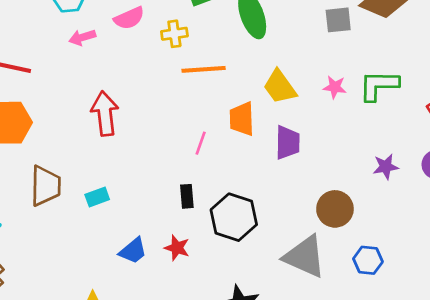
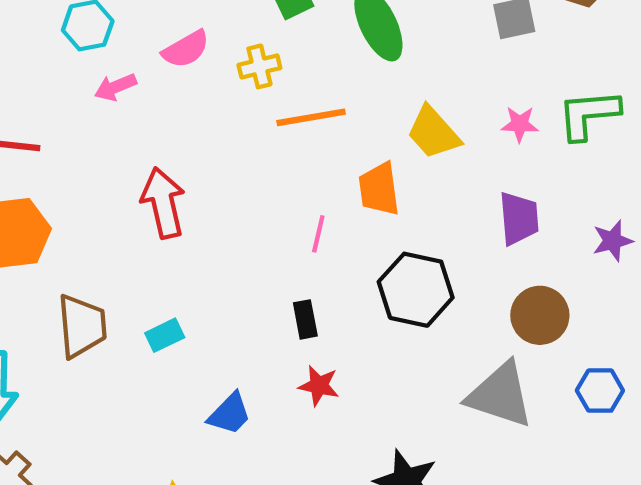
purple trapezoid: (288, 143) -> (519, 218), moved
black hexagon: (234, 217) -> (416, 290), moved
red star: (177, 248) -> (319, 386), moved

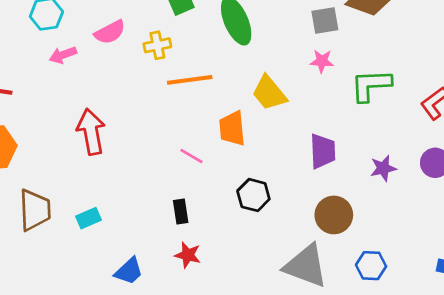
pink star: (520, 124) -> (322, 61), moved
pink line: (318, 234) -> (191, 156), turned -75
black hexagon: (416, 290) -> (253, 195), size x0.7

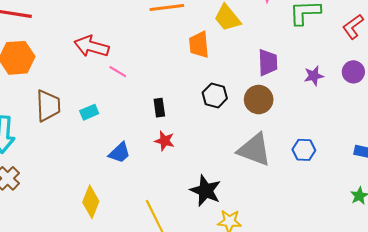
red arrow: (91, 132) -> (91, 46), turned -64
pink line: (191, 156) -> (118, 72), moved
brown circle: (334, 215) -> (259, 100), moved

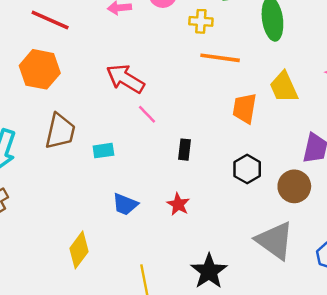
black rectangle: (159, 108) -> (185, 150), moved
blue trapezoid: (120, 153) -> (125, 204), turned 50

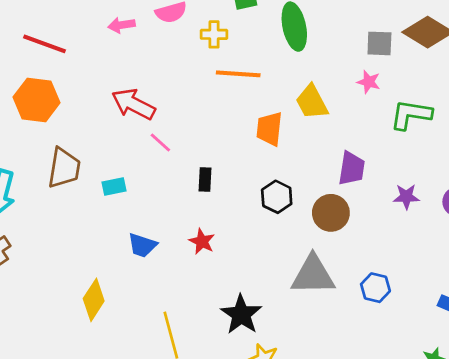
gray triangle: (275, 240) -> (313, 275), turned -33

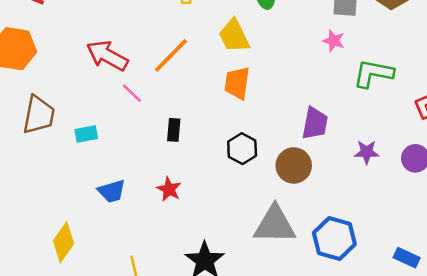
orange line: (238, 74) -> (171, 55), moved, turned -51
yellow trapezoid: (312, 102) -> (234, 36), moved
blue trapezoid: (142, 245) -> (112, 191), turned -36
blue hexagon: (375, 288) -> (334, 239), size x1.5

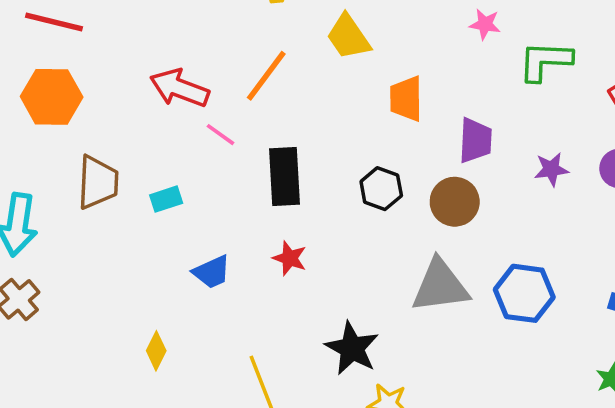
orange trapezoid: (237, 83) -> (406, 99), moved
black rectangle: (174, 130) -> (285, 177), size x1.8
yellow diamond: (64, 242) -> (156, 351), size x0.7

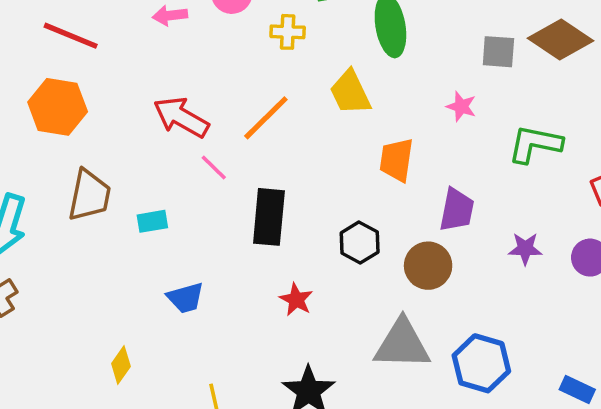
pink star: (485, 24) -> (461, 106), moved
red star: (290, 258) -> (296, 300), moved

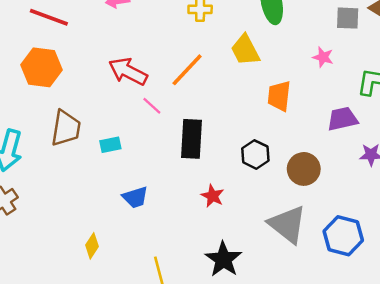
purple trapezoid: (457, 210) -> (342, 119), moved, turned -112
gray triangle: (402, 344) -> (288, 224), turned 39

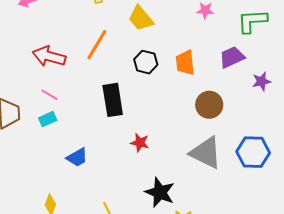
orange trapezoid: (279, 96) -> (185, 63), moved
pink line: (152, 106) -> (49, 95), moved
black hexagon: (255, 154) -> (146, 62), moved

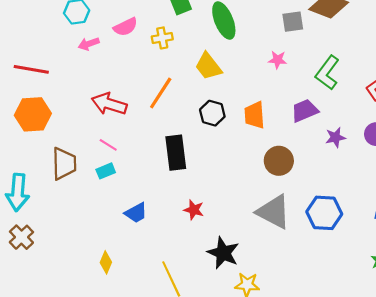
green L-shape: (252, 21) -> (327, 73), turned -52
red star: (140, 143) -> (194, 210), moved

